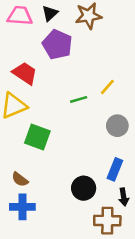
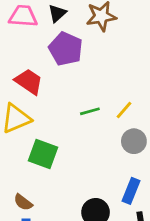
yellow line: (107, 87) -> (124, 110), moved

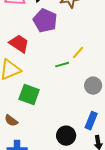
yellow line: (124, 110) -> (78, 53), moved
brown semicircle: (23, 202) -> (11, 121), moved

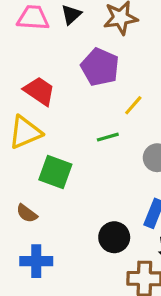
purple pentagon: (45, 21) -> (100, 67), moved
green line: (62, 65) -> (108, 137), moved

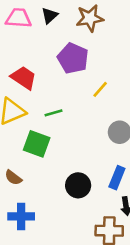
green line: (108, 137) -> (53, 113), moved
black circle: (114, 237) -> (78, 185), moved

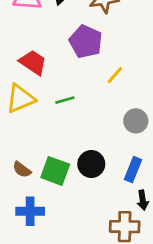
green square: (37, 144) -> (55, 171), moved
black circle: (78, 185) -> (91, 164), moved

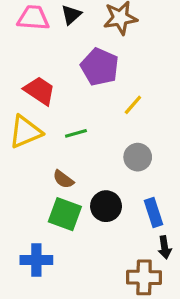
gray circle: (136, 121) -> (138, 157), moved
brown semicircle: (22, 170) -> (63, 179), moved
blue rectangle: (133, 170) -> (154, 212), turned -40

